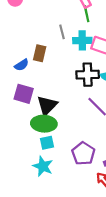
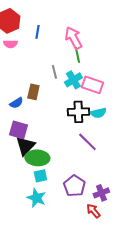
cyan cross: (82, 40) -> (73, 80), turned -30
black triangle: (47, 105) -> (25, 146), moved

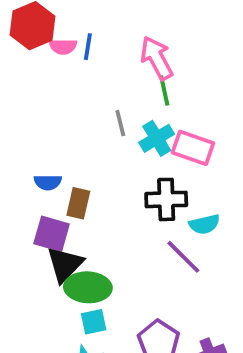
pink semicircle: (10, 44) -> (63, 47), moved
brown rectangle: (33, 92) -> (78, 203), moved
blue semicircle: (16, 103) -> (48, 182), turned 32
cyan semicircle: (98, 113) -> (204, 224), moved

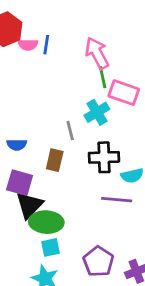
gray line: (120, 123) -> (70, 131), moved
pink rectangle: (193, 148) -> (124, 93), moved
brown rectangle: (78, 203) -> (55, 160), moved
purple line: (183, 257) -> (117, 200), turned -40

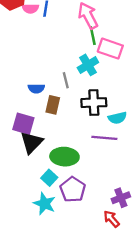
blue semicircle: (17, 145) -> (36, 88), moved
green ellipse: (46, 222) -> (64, 157), moved
cyan square: (50, 247) -> (49, 178), turned -35
purple pentagon: (98, 262) -> (73, 190), moved

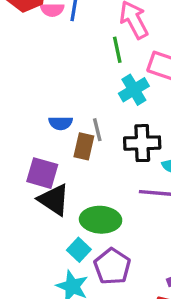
green line: (93, 36) -> (117, 50), moved
gray line: (66, 80) -> (97, 130), moved
black triangle: (32, 143) -> (54, 200), turned -40

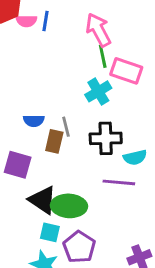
green line: (117, 50) -> (103, 56), moved
black triangle: (54, 200) -> (43, 200), moved
cyan square: (79, 250) -> (50, 232), turned -30

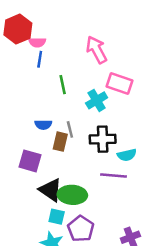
blue line: (46, 21) -> (40, 59), moved
green line: (103, 56) -> (63, 85), moved

